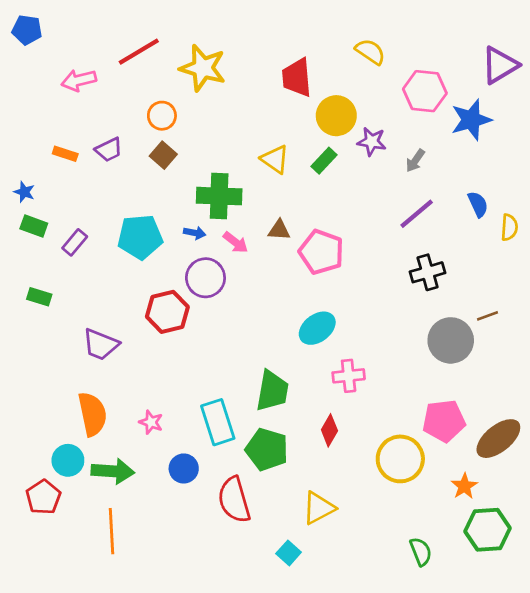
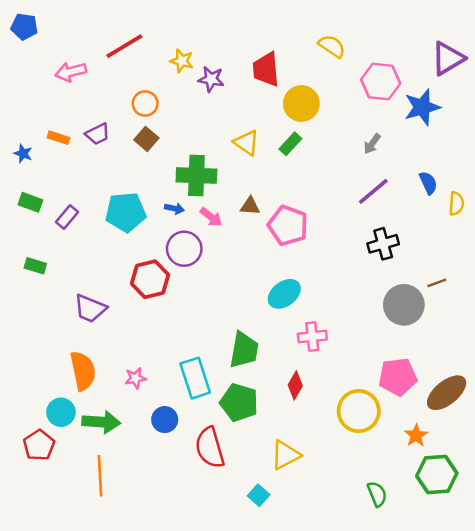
yellow star: (203, 68) -> (182, 61), size x0.6
purple star: (372, 142) -> (211, 79), moved
blue star: (24, 192) -> (23, 154), moved
pink star: (151, 422) -> (135, 378), turned -30

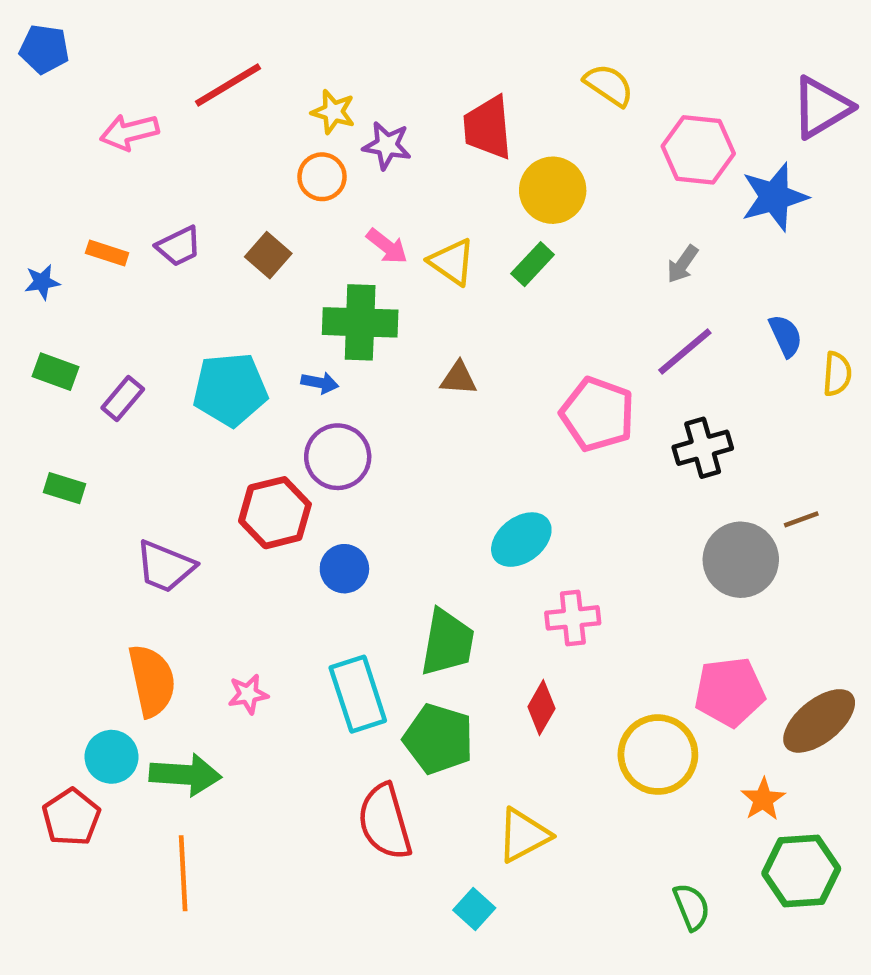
orange circle: (145, 104) -> (322, 177), moved
blue star: (23, 154) -> (42, 282), turned -30
pink arrow: (211, 217) -> (387, 246), moved
pink pentagon: (288, 226) -> (597, 414), moved
blue circle: (165, 420) -> (344, 569), moved

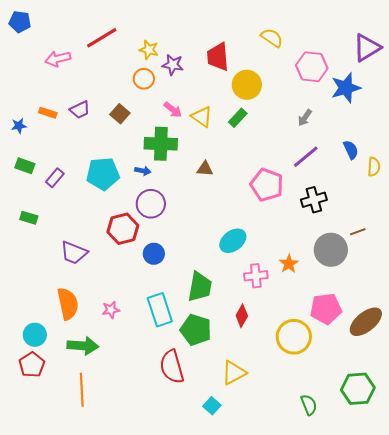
cyan circle: (112, 757) -> (35, 335), moved
orange star: (763, 799) -> (289, 264), moved

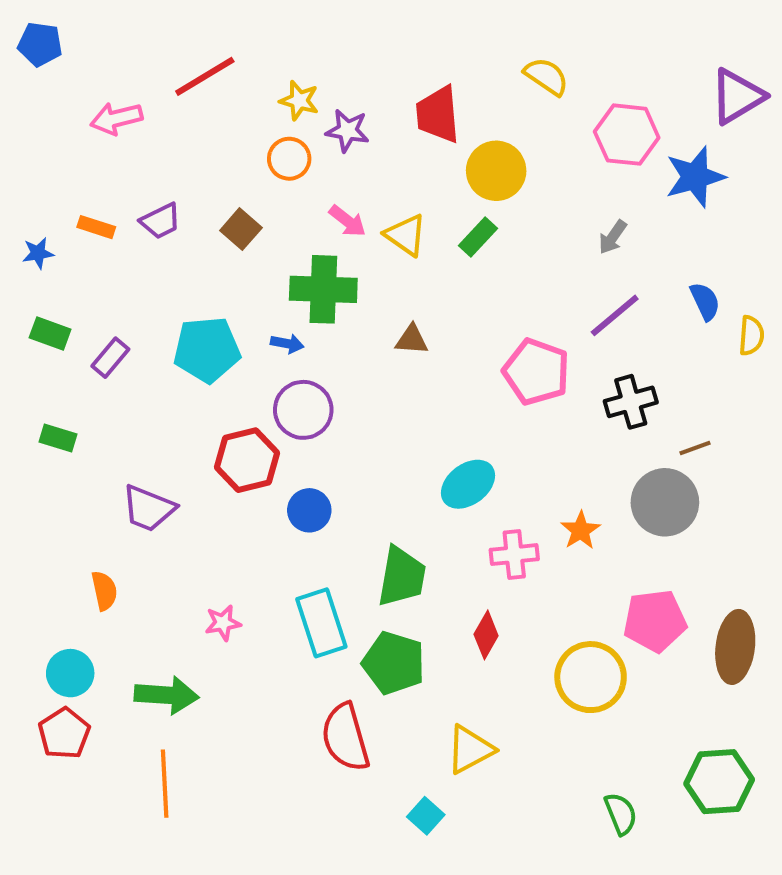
brown line: (358, 232) -> (695, 448), moved
orange semicircle: (68, 304) -> (104, 591), moved, size x0.6
brown ellipse: (366, 322) -> (735, 647), turned -44

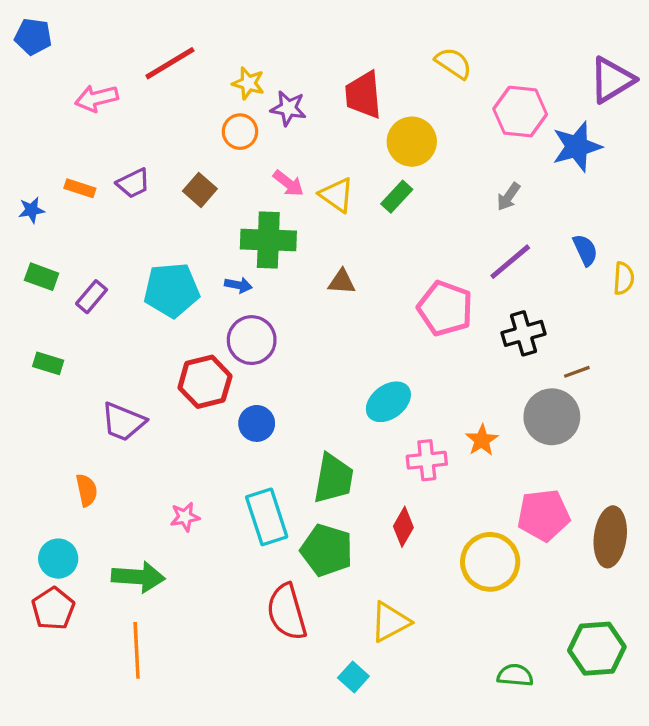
green semicircle: (621, 814) -> (515, 675), turned -63

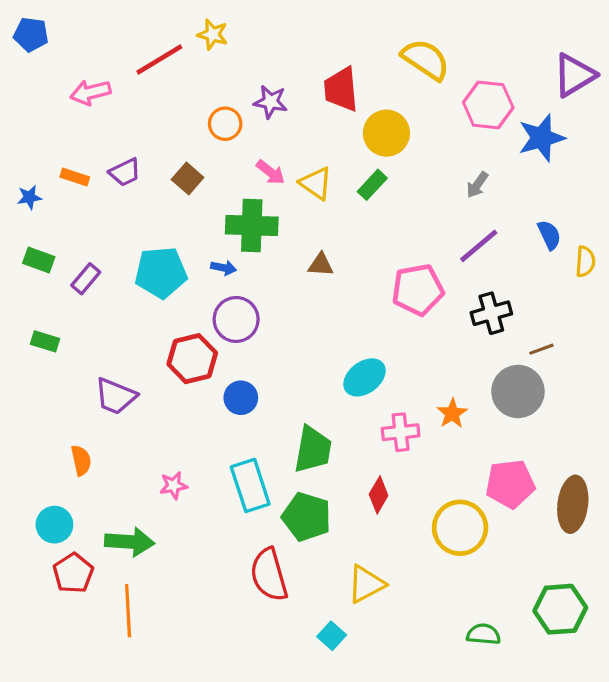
yellow semicircle: (453, 63) -> (426, 60), size x1.4
yellow star: (248, 83) -> (213, 34), moved
pink pentagon: (445, 308) -> (418, 290), turned -30
red pentagon: (53, 609) -> (73, 573), moved

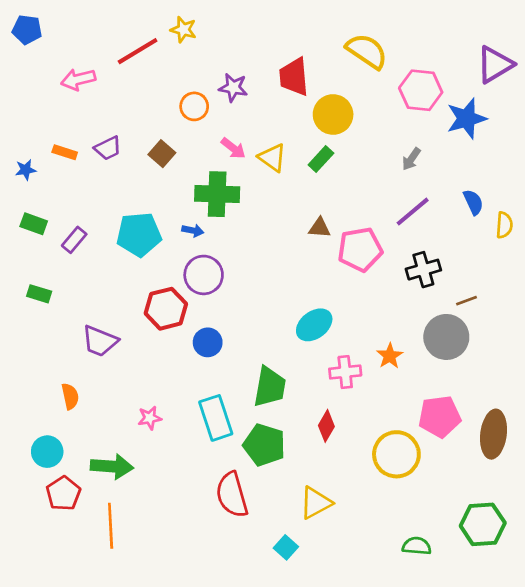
brown triangle: (321, 265) -> (320, 228), moved

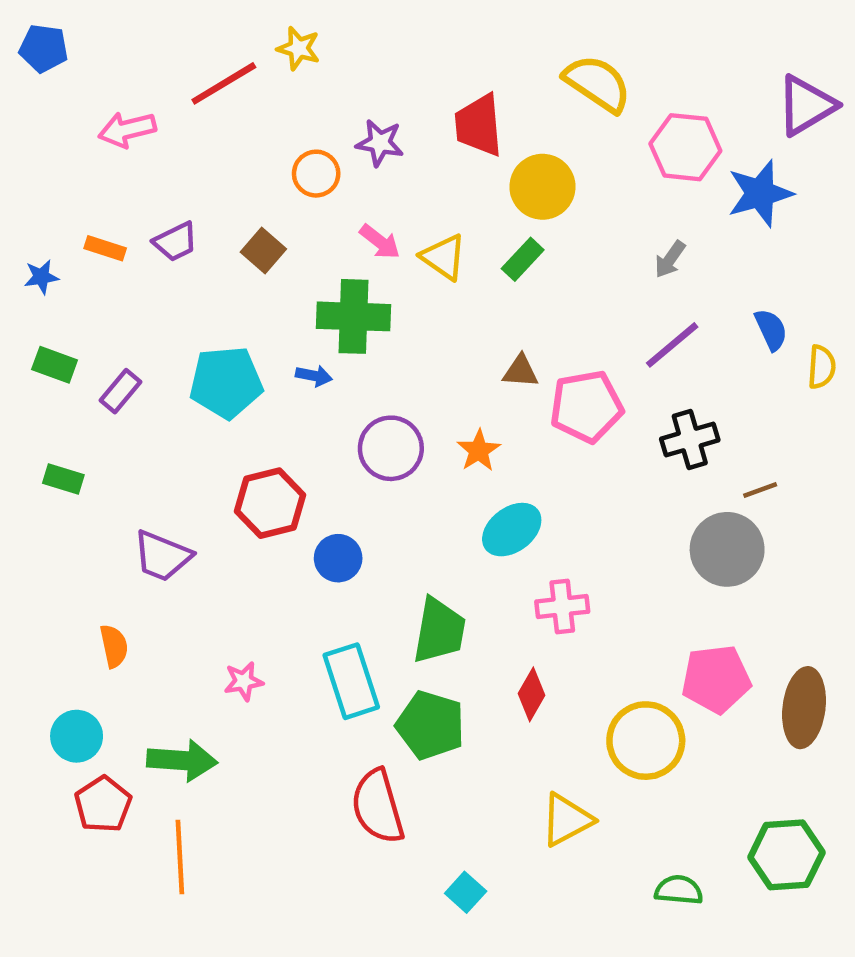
purple circle: (204, 275) -> (391, 448), moved
orange star: (390, 356) -> (479, 450), moved
yellow triangle: (316, 503) -> (567, 820), moved

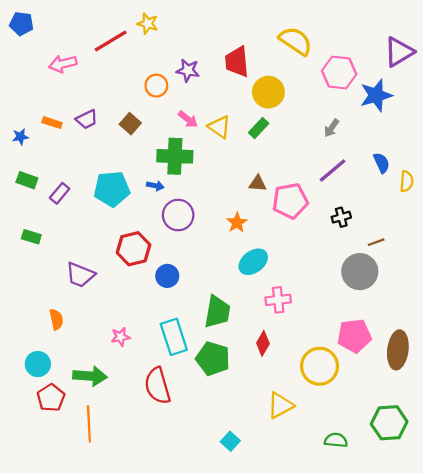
black cross: (690, 439) -> (341, 217), size x0.7
purple circle: (391, 448) -> (178, 215), moved
red semicircle: (378, 807) -> (157, 386), moved

